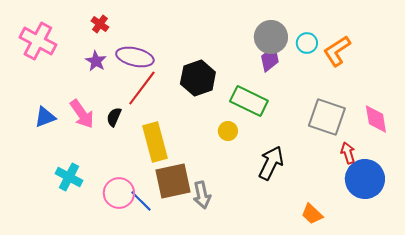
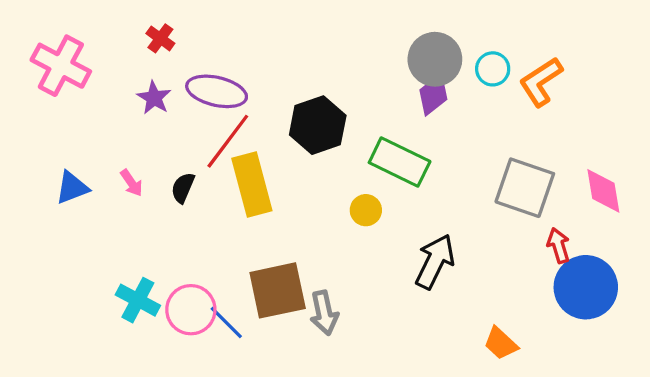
pink arrow: (82, 114) -> (131, 183), size x0.6
yellow rectangle: (155, 142) -> (252, 184), moved
cyan cross: (69, 177) -> (138, 300), moved

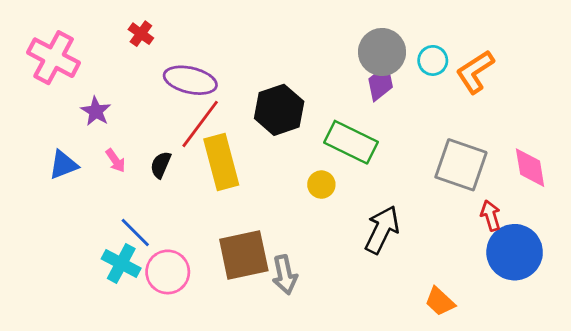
purple star: (154, 98) -> (96, 111), moved
blue line: (226, 323) -> (135, 232), moved

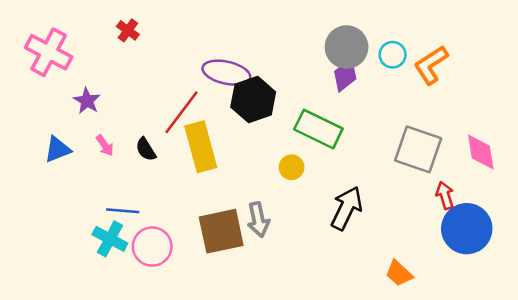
purple ellipse: (190, 80) -> (226, 73), moved
black semicircle: (161, 165) -> (146, 149), turned -55
blue line: (135, 232) -> (123, 211), turned -40
gray arrow: (285, 275) -> (258, 220), moved

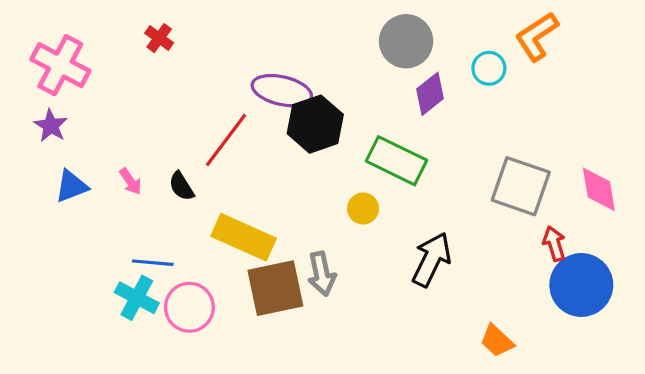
gray circle: (347, 47) -> (406, 41), moved
orange L-shape: (431, 65) -> (537, 36), moved
purple star: (87, 101) -> (51, 126), moved
yellow rectangle: (201, 147) -> (244, 237), moved, turned -51

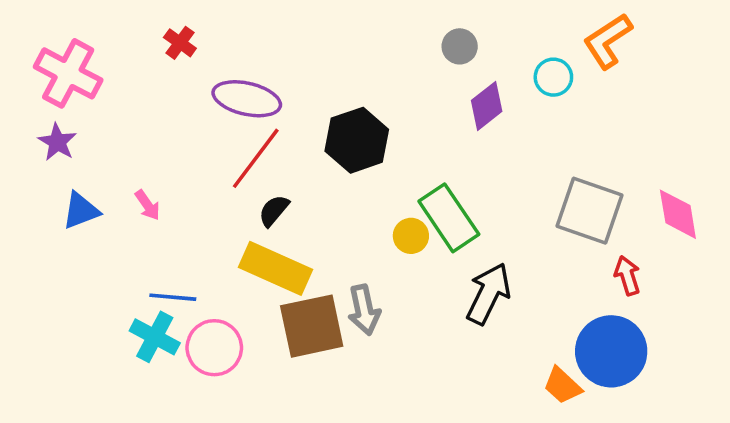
gray circle: (406, 41) -> (460, 46), size x0.6
purple ellipse: (282, 91) -> (247, 99), moved
green rectangle: (397, 161) -> (449, 218), moved, turned 30
black semicircle: (181, 186) -> (274, 211), moved, turned 72
blue circle: (581, 285) -> (611, 351), moved

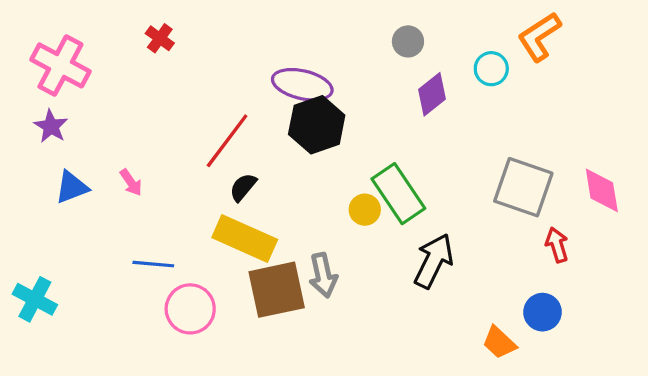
purple ellipse: (247, 99) -> (302, 85), moved
cyan cross: (155, 337) -> (35, 299), moved
blue circle: (611, 351) -> (543, 312), size x0.6

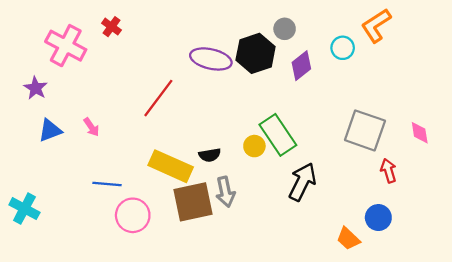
pink cross: (60, 65) -> (66, 46), moved
black hexagon: (317, 125) -> (256, 53), moved
black semicircle: (243, 187) -> (210, 155), moved, turned -140
pink diamond: (602, 190) -> (420, 133), size x0.7

